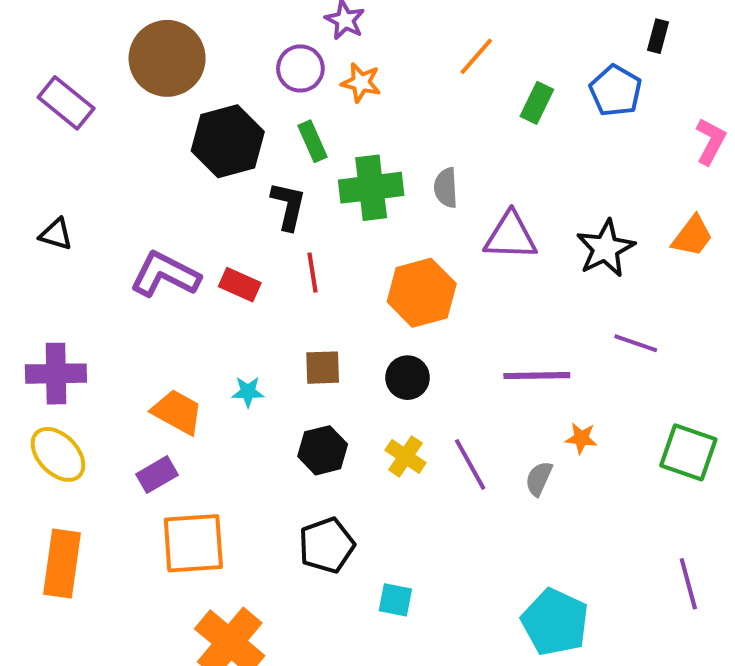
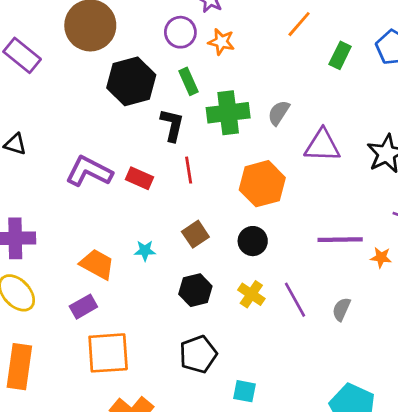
gray semicircle: (446, 188) -> (279, 113), turned 36
brown square: (323, 368) -> (195, 234), turned -32
orange star: (581, 438) -> (381, 257), moved

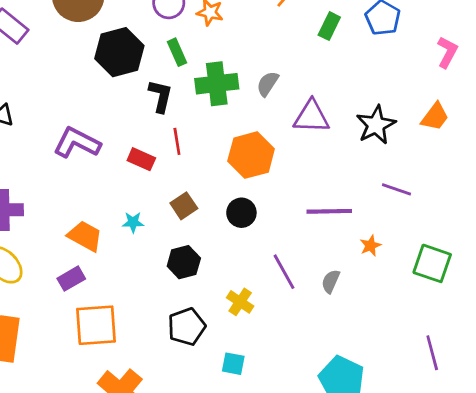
red rectangle: (139, 178) -> (141, 159), moved
orange star: (381, 257) -> (370, 246), moved, turned -30
yellow cross: (251, 294) -> (240, 302), moved

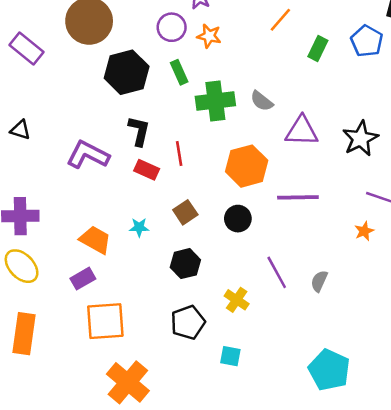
gray semicircle: (268, 84) -> (262, 101), turned -85
black L-shape: (160, 96) -> (139, 131), moved
purple line: (329, 211) -> (298, 197), moved
orange star: (370, 246) -> (364, 231), moved

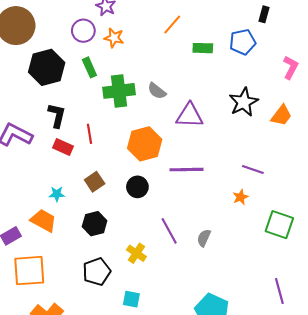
blue pentagon: (367, 41) -> (243, 42), turned 30
green rectangle: (318, 48) -> (203, 48), turned 66
black star: (360, 139) -> (244, 102), moved
orange trapezoid: (95, 240) -> (44, 221), moved

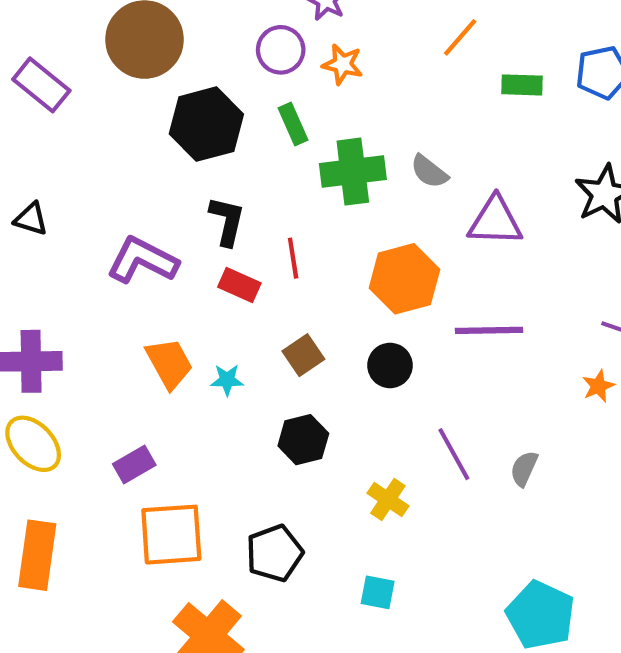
orange trapezoid: (44, 221) -> (169, 363), moved, turned 32
black pentagon: (97, 272) -> (274, 553), moved

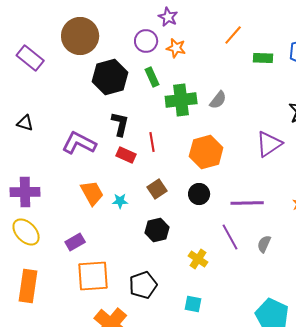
gray semicircle: (429, 172) -> (218, 100), turned -90
purple triangle: (495, 221) -> (269, 144), moved, turned -36
purple line: (489, 330) -> (247, 203), moved

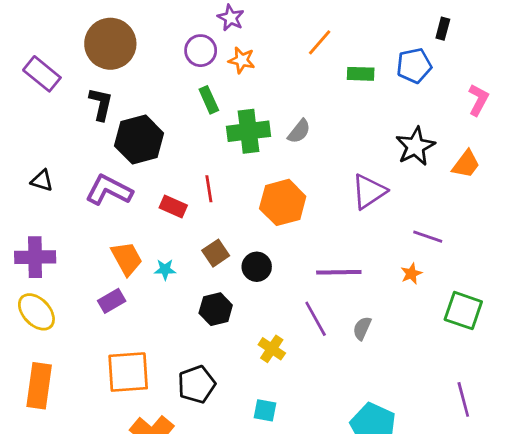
black hexagon: (110, 77) -> (139, 139), moved
black triangle: (25, 123) -> (42, 181), moved
black L-shape: (120, 124) -> (101, 104), moved
black circle: (199, 194) -> (257, 267), moved
purple rectangle: (75, 242) -> (112, 301), moved

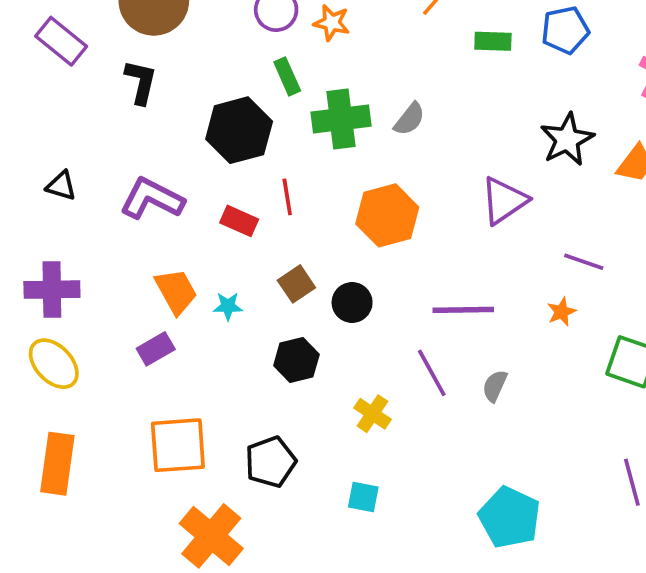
black hexagon: (139, 139) -> (239, 130), moved

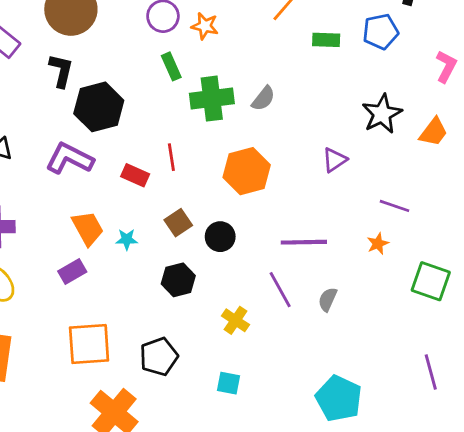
black hexagon: (239, 130) -> (99, 107), moved
purple triangle: (504, 201) -> (335, 160), size x0.7

